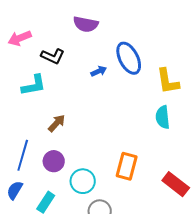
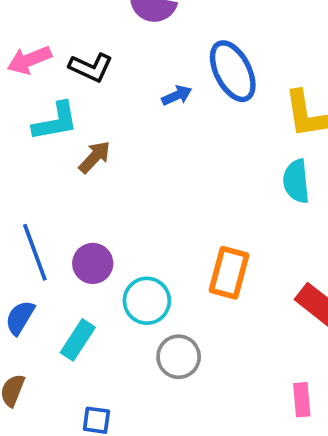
pink arrow: (20, 38) -> (29, 60), moved
brown arrow: (57, 123) -> (95, 157), moved
blue line: (23, 155) -> (35, 252), turned -36

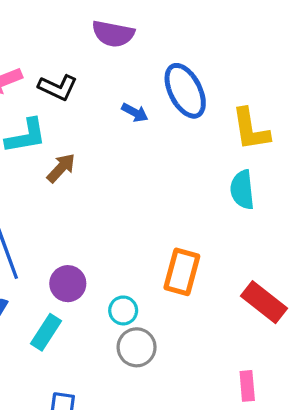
blue arrow: (177, 95) -> (135, 113), turned 52
purple circle: (93, 263) -> (68, 284), moved
cyan circle: (147, 301) -> (123, 310), moved, size x0.7

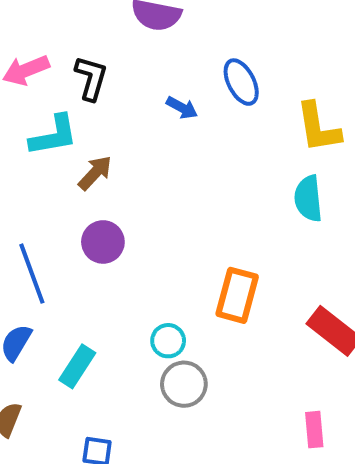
black L-shape: (58, 87) -> (91, 78), turned -99
blue ellipse: (185, 91) -> (241, 82), size x0.7
purple circle: (68, 284) -> (103, 242), moved

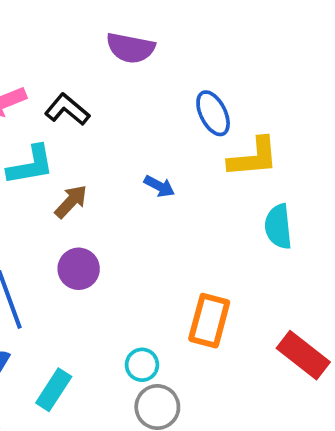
black L-shape: (91, 78) -> (67, 109), turned -66
blue arrow: (182, 108) -> (159, 186), moved
yellow L-shape: (318, 127) -> (253, 157), moved, turned -86

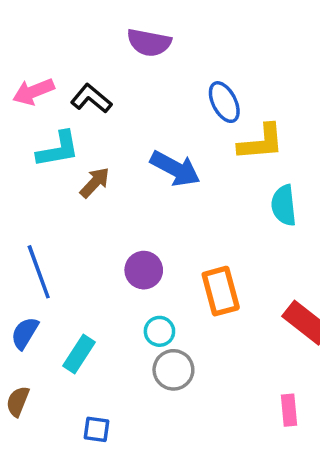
blue arrow: (159, 186) -> (175, 169), size x1.8
purple circle: (79, 269) -> (144, 270), moved
orange rectangle: (209, 321) -> (221, 291), turned -30

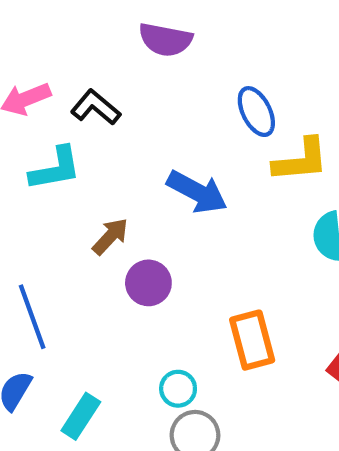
brown arrow: (95, 183) -> (110, 236), moved
purple circle: (144, 270) -> (148, 283), moved

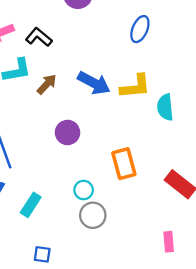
blue ellipse: (256, 112) -> (140, 29), moved, turned 50
yellow L-shape: (301, 160) -> (135, 87), moved
brown arrow: (110, 236) -> (47, 84), moved

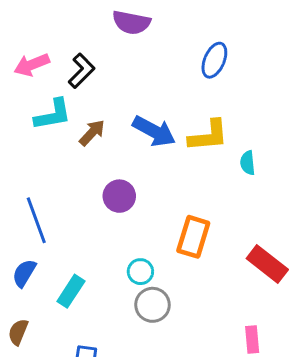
black L-shape: (39, 37) -> (82, 71), turned 95
cyan semicircle: (165, 107) -> (248, 163), size x0.7
orange rectangle: (124, 164) -> (193, 237), turned 32

